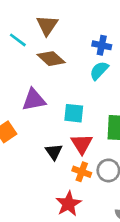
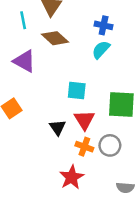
cyan line: (18, 40) -> (23, 20), turned 42
purple triangle: (34, 100) -> (24, 61), moved, turned 40

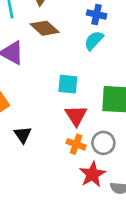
black triangle: (58, 128) -> (23, 135), moved
red star: (72, 177) -> (92, 174), moved

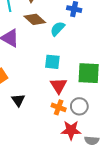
cyan semicircle: (94, 40) -> (58, 29), moved
red star: (92, 174) -> (71, 130), turned 30

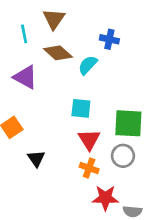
gray circle: (79, 106) -> (123, 156), moved

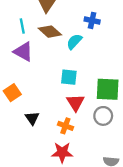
cyan line: (24, 34) -> (22, 26), moved
orange cross: (89, 168) -> (65, 126), moved
red star: (105, 198) -> (62, 153), moved

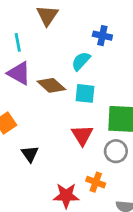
brown diamond: (50, 32) -> (51, 85), moved
cyan square: (69, 77) -> (85, 93), moved
orange cross: (65, 126) -> (96, 182), moved

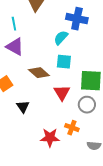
blue cross: (102, 36) -> (77, 19), size x1.5
brown diamond: (51, 85) -> (39, 73), moved

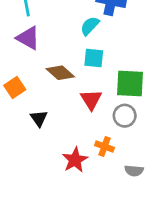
red star: (50, 138) -> (75, 160), turned -30

